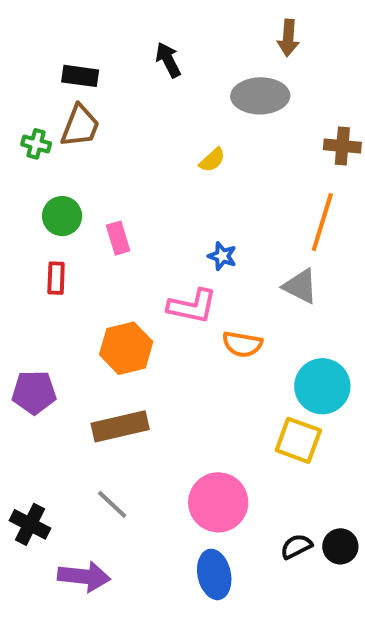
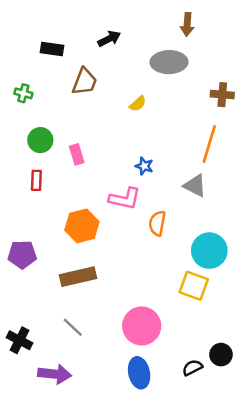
black arrow: (168, 60) -> (109, 39), turned 90
brown trapezoid: (80, 126) -> (84, 82), moved
orange semicircle: (242, 344) -> (157, 223), turned 90
black semicircle: (296, 546) -> (192, 368), moved

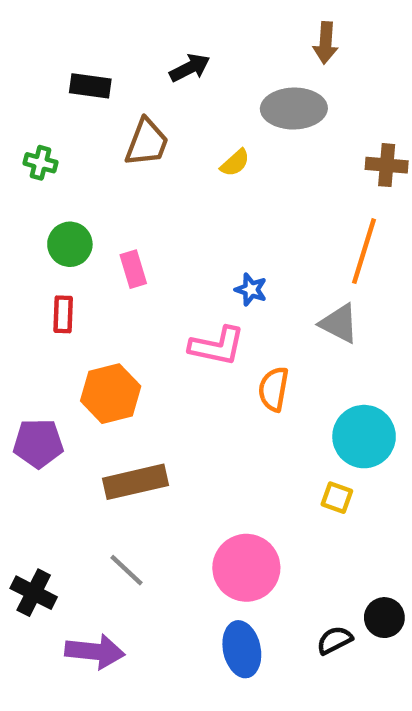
yellow semicircle: (138, 104) -> (235, 163), moved
orange hexagon: (82, 226) -> (111, 394), moved
yellow square: (194, 286) -> (337, 498), size x0.6

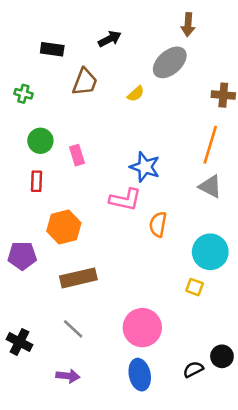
gray ellipse: (294, 109) -> (170, 62), turned -40
blue star: (251, 290) -> (145, 167), size x1.6
gray triangle: (339, 323) -> (210, 186), moved
purple arrow: (95, 651) -> (68, 376), moved, size x0.7

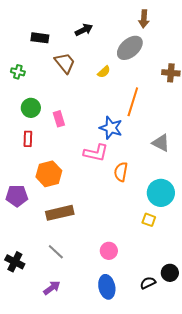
brown trapezoid: (85, 82) -> (65, 63), turned -60
orange line: (210, 145) -> (133, 102), moved
pink circle: (142, 328) -> (109, 251), size x0.6
purple arrow: (68, 376) -> (52, 288), turned -42

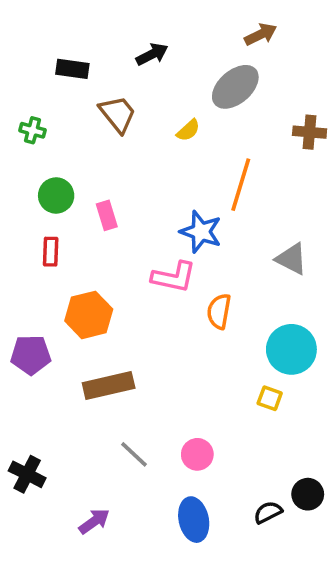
brown arrow: (144, 19) -> (261, 34), turned -120
gray line: (56, 252) -> (134, 454), moved

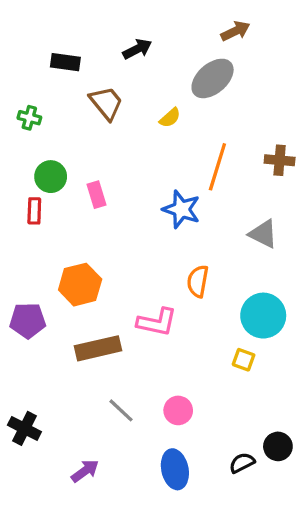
brown cross: (310, 132) -> (280, 160), moved
red rectangle: (51, 252) -> (34, 211), moved
pink L-shape: (174, 277) -> (157, 322), moved

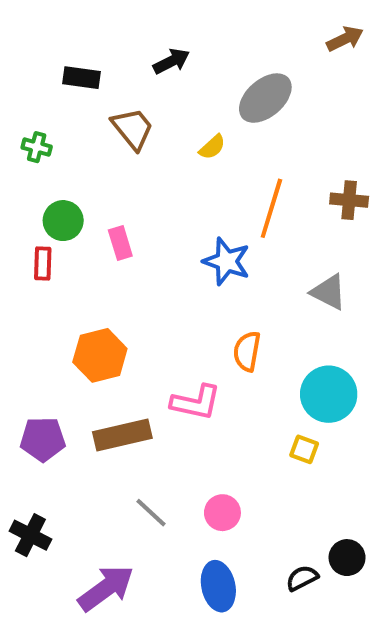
brown arrow: (235, 31) -> (345, 39), moved
purple pentagon: (28, 320) -> (43, 439), moved
purple arrow: (85, 471) -> (106, 588), size x1.6

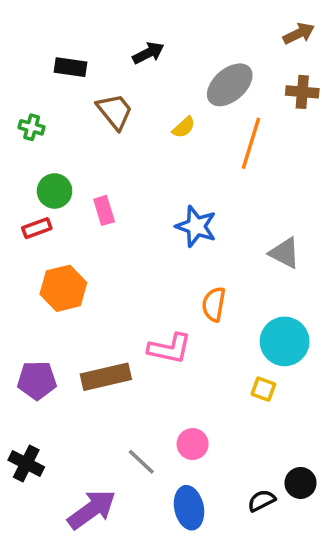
brown cross: (349, 200) -> (302, 92), moved
orange line: (271, 208) -> (251, 143), moved
red rectangle: (43, 263) -> (37, 228), turned 68
orange hexagon: (100, 355) -> (63, 288), moved
gray line: (151, 513) -> (141, 462), moved

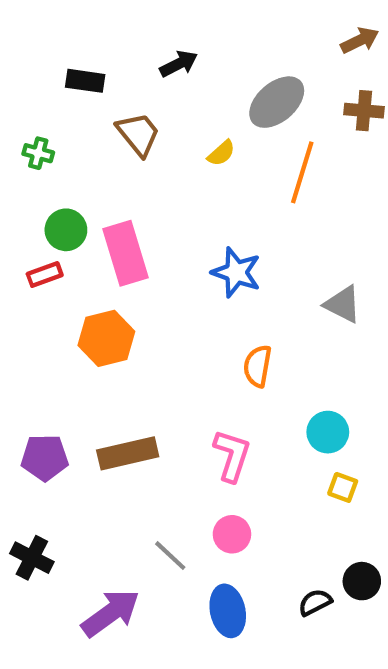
pink rectangle: (104, 210) -> (126, 253), size x1.8
orange hexagon: (63, 288) -> (106, 338), moved
cyan circle: (285, 341) -> (328, 432), moved, size x0.7
pink L-shape: (170, 348) -> (232, 455), moved, turned -84
yellow square: (263, 389) -> (343, 487), moved

